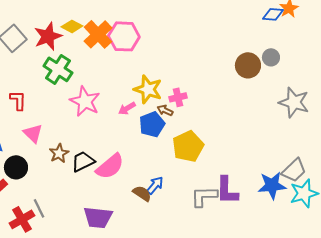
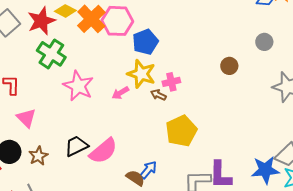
brown circle: (248, 65) -> (229, 66), moved, size x0.7
blue pentagon: (152, 124) -> (145, 42), moved
brown star: (59, 153) -> (38, 156), moved

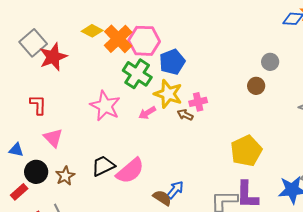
red star: (41, 21) -> (53, 57), moved
gray circle: (264, 42) -> (270, 62), moved
green cross: (51, 54) -> (137, 74), moved
yellow pentagon: (181, 131) -> (246, 151), moved

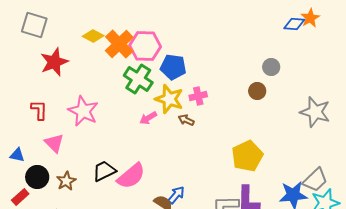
gray square: (33, 43) -> (34, 25), moved, turned -32
blue pentagon: (172, 62) -> (173, 67), turned 30
pink cross: (198, 102) -> (198, 96), moved
pink star: (105, 106) -> (83, 111), moved

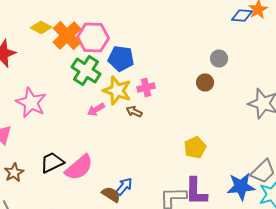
yellow pentagon: (247, 156) -> (195, 148), size x0.7

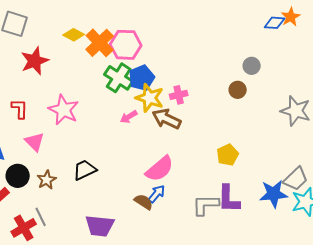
blue pentagon: (121, 58) -> (142, 78), moved, turned -30
brown arrow: (134, 112) -> (167, 119), size x1.8
pink semicircle: (79, 168) -> (160, 169), moved

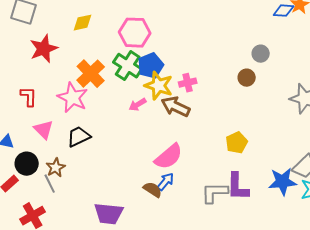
yellow diamond: (74, 35) -> (83, 23), turned -40
orange cross: (100, 43) -> (91, 74), moved
black trapezoid: (85, 170) -> (79, 137), moved
gray line: (41, 217) -> (50, 184), moved

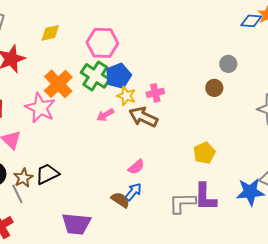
yellow star: (159, 86) -> (126, 96), size x0.7
black trapezoid: (79, 137) -> (47, 174), moved
pink semicircle: (169, 157) -> (136, 167), size x0.6

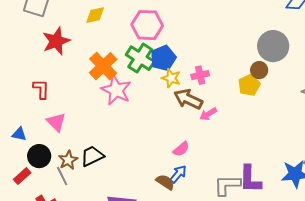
gray circle: (228, 64) -> (273, 46), size x1.8
pink star: (40, 108) -> (116, 90), moved
pink arrow: (105, 115) -> (208, 114), moved
yellow pentagon: (204, 153) -> (249, 85), moved

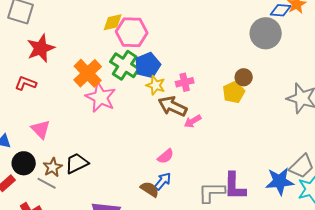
yellow diamond: (95, 15) -> (113, 22), moved
gray circle: (273, 46) -> (266, 33), moved
red L-shape: (41, 89) -> (26, 83), moved, turned -70
gray line: (62, 176) -> (47, 183), turned -36

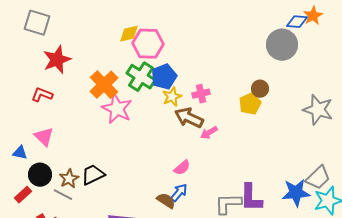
yellow star: (156, 85) -> (172, 97), turned 30
pink triangle: (41, 129) -> (44, 137), moved

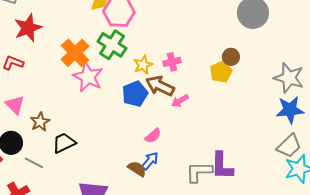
blue pentagon: (164, 77) -> (135, 94), moved
brown star: (69, 179) -> (40, 122), moved
blue star: (296, 193) -> (290, 110), moved

